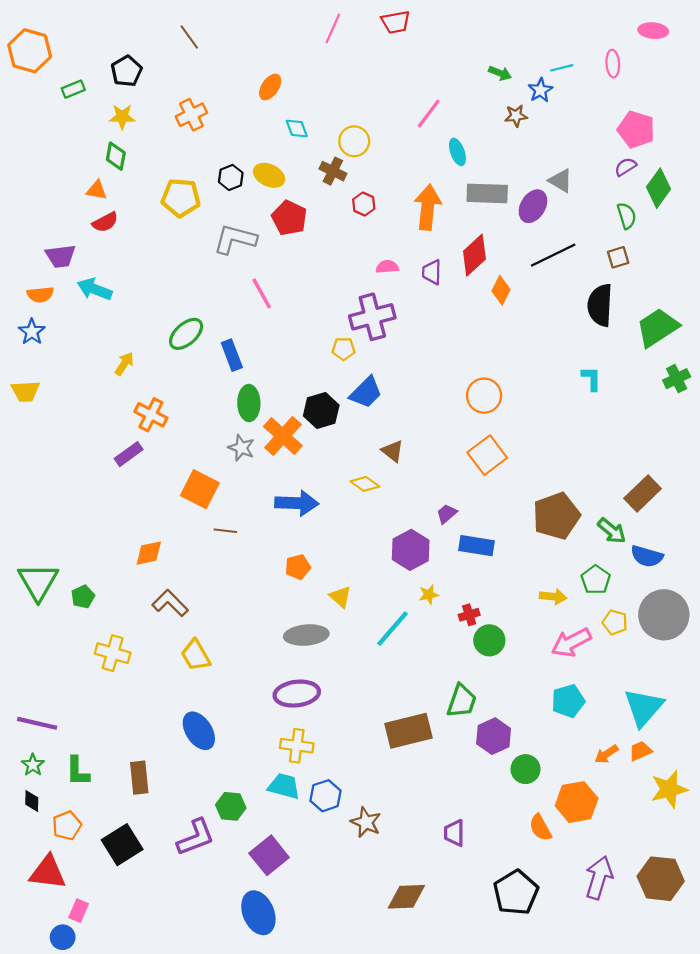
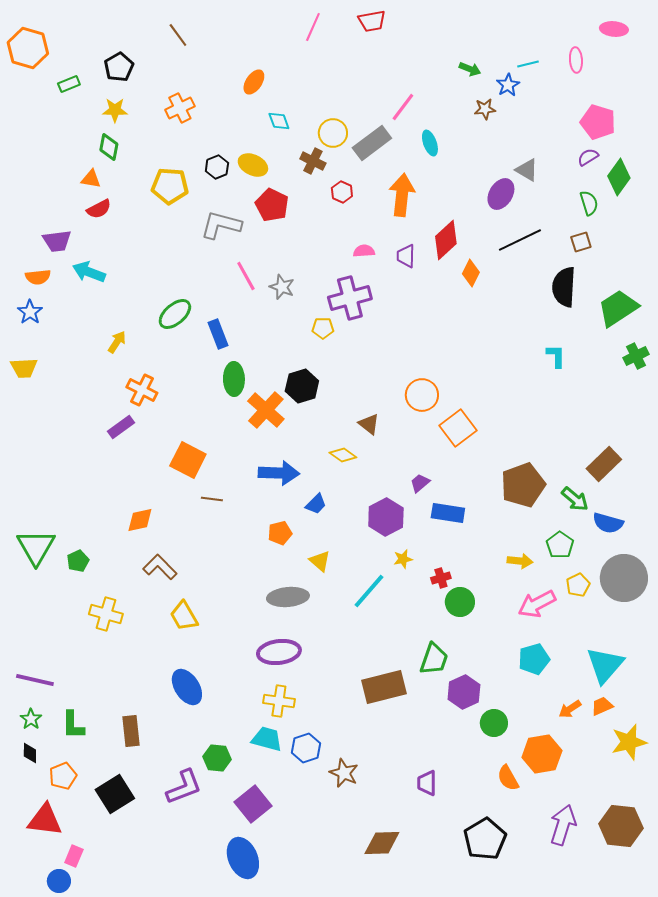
gray rectangle: (487, 193) -> (372, 143), moved, turned -39
blue trapezoid: (366, 392) -> (316, 504), moved, size x0.7
orange circle: (484, 396) -> (422, 395), moved
gray star: (241, 448) -> (282, 287), moved
yellow pentagon: (615, 622) -> (578, 585), turned 30

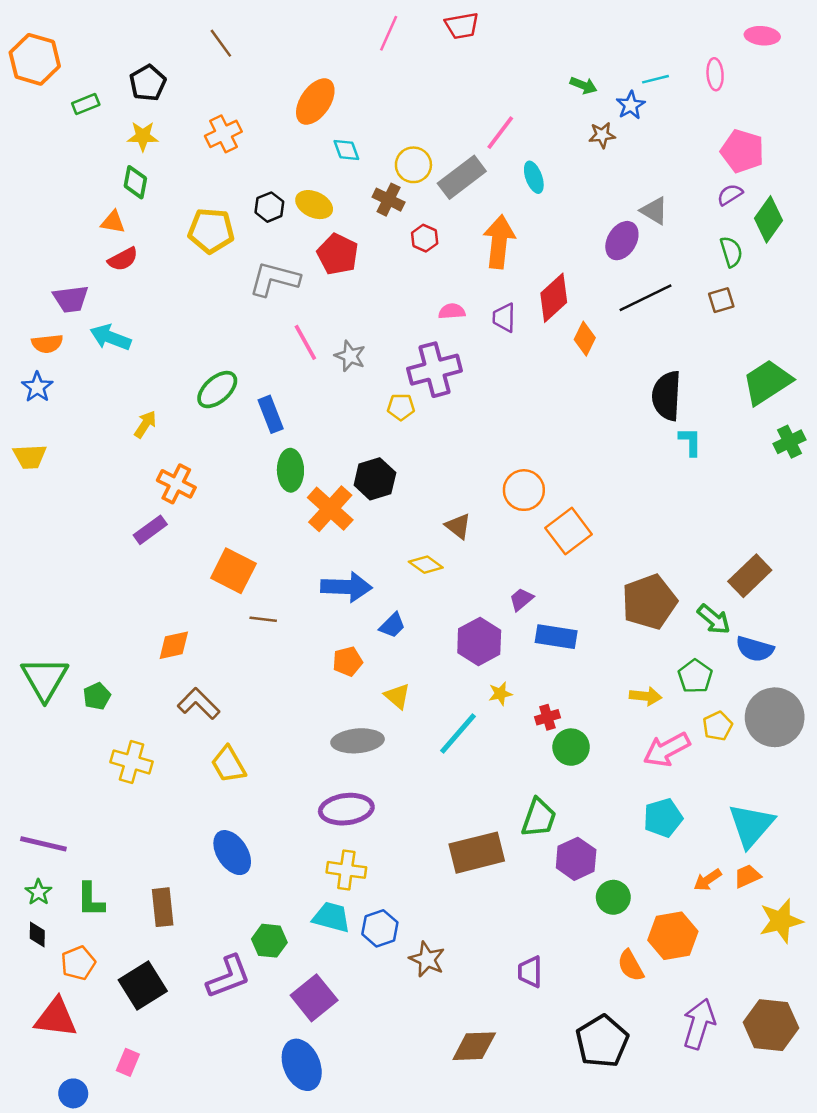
orange ellipse: (254, 82) -> (315, 102), size x1.5
black semicircle: (564, 287) -> (667, 396), moved
pink rectangle: (74, 856) -> (128, 1062), moved

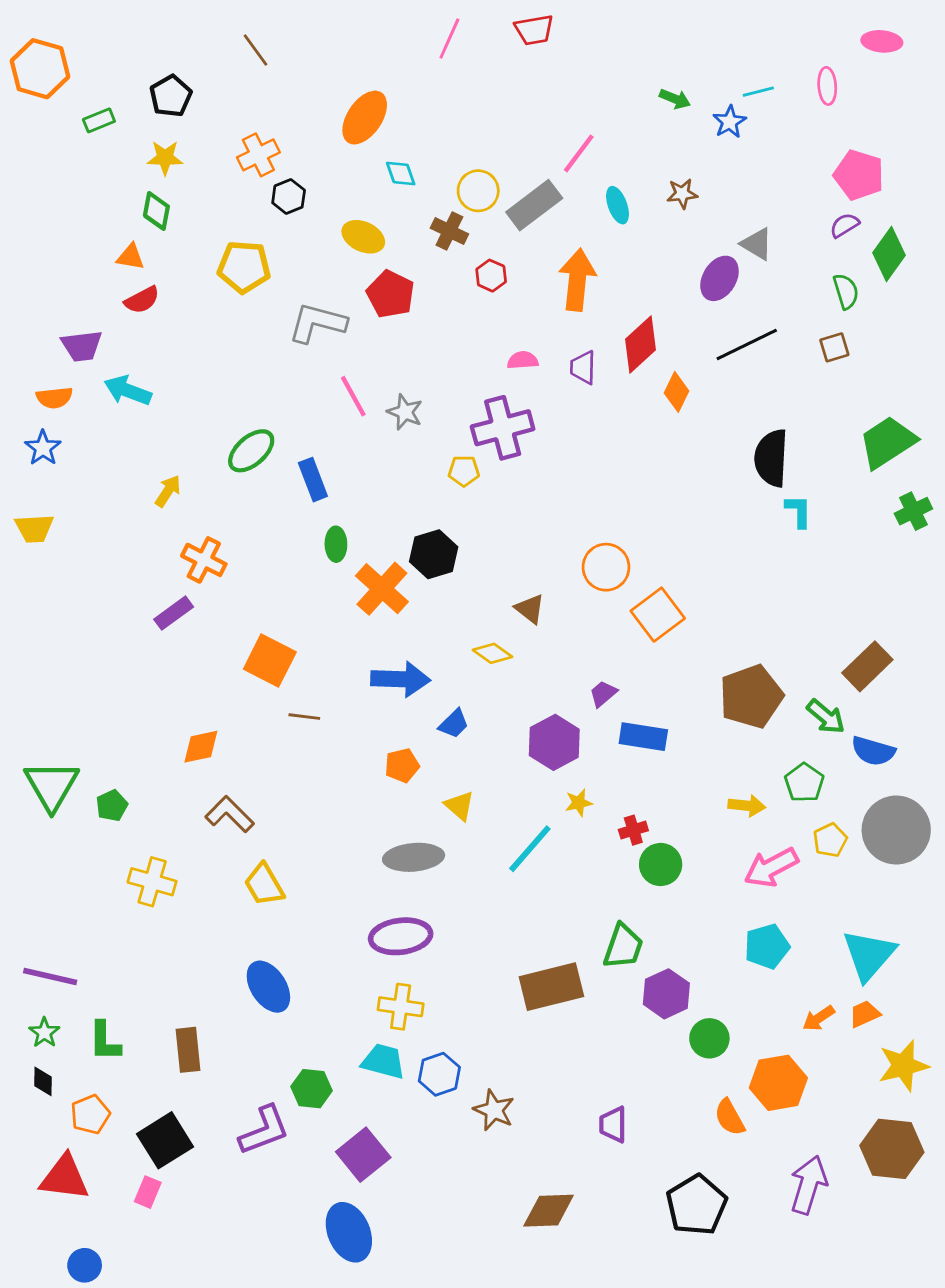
brown star: (602, 135) -> (682, 194), moved
black hexagon: (269, 207) -> (289, 197), moved
green ellipse: (290, 470) -> (336, 544), size x0.7
brown hexagon: (771, 1025) -> (892, 1149), moved
pink rectangle: (128, 1062) -> (148, 1192), moved

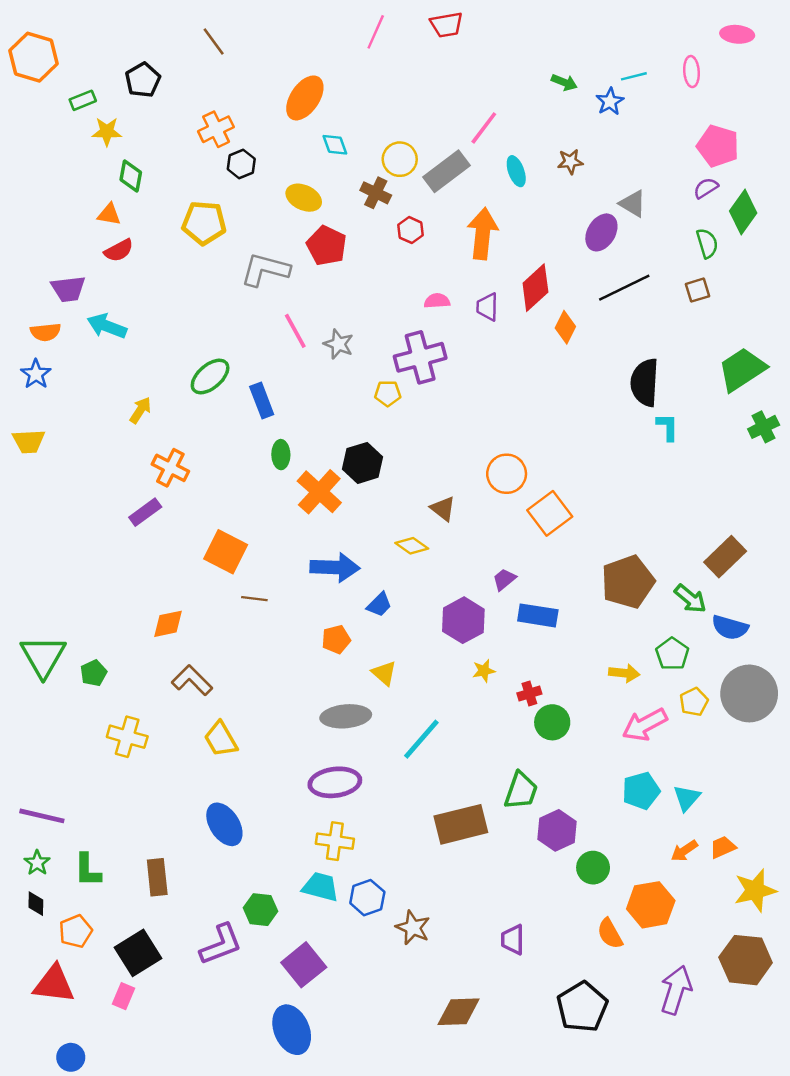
yellow star: (165, 158) -> (107, 132), moved
cyan line: (530, 849) -> (421, 739), moved
cyan triangle: (869, 955) -> (687, 798), moved, size x0.6

